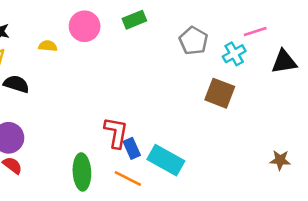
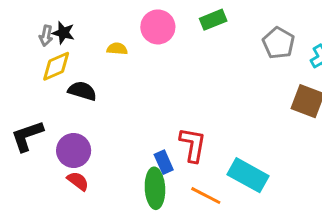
blue rectangle: (132, 148) -> (164, 162), moved

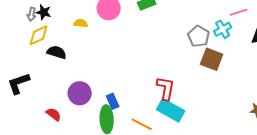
gray pentagon: (279, 43) -> (199, 36), moved
red L-shape: (193, 145) -> (166, 88), moved
purple circle: (74, 150) -> (80, 93), moved

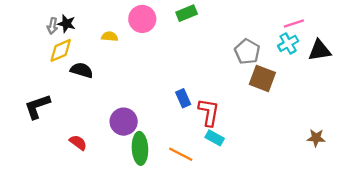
cyan cross: (223, 29) -> (288, 43), moved
purple circle: (80, 93) -> (124, 122), moved
blue rectangle: (113, 101) -> (183, 98), moved
cyan rectangle: (171, 110) -> (215, 138), size x0.6

